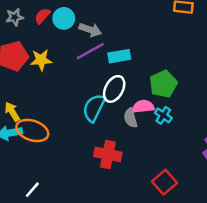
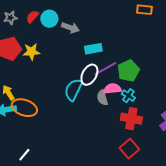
purple line: (90, 51) -> (105, 69), moved
red cross: (108, 154) -> (131, 119), moved

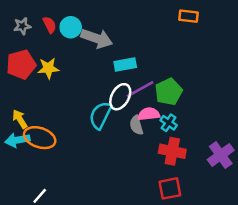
red semicircle: (32, 17) -> (50, 25), turned 112
gray arrow: (70, 28) -> (97, 38), size x1.4
red square: (129, 149) -> (170, 188), turned 30

